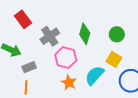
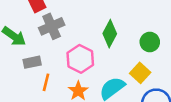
gray cross: (50, 36) -> (52, 26), moved
orange line: (26, 87) -> (46, 82), moved

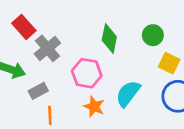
yellow square: (140, 73) -> (169, 63), moved
orange line: (46, 82) -> (50, 115), moved

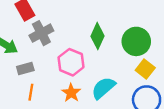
green circle: (153, 35) -> (136, 41), size x1.5

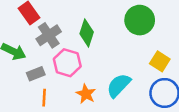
green diamond: (97, 36) -> (87, 33), moved
green circle: (136, 41) -> (140, 20), moved
pink hexagon: (71, 62) -> (67, 63), moved

